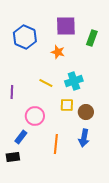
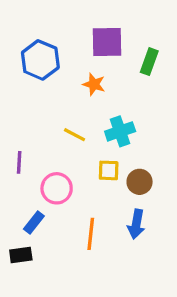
purple line: (12, 92) -> (19, 162), moved

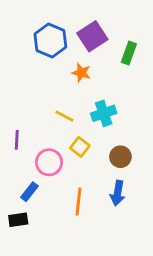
purple square: (107, 42) -> (92, 36), turned -32
blue hexagon: (40, 60) -> (50, 40), moved
yellow square: (109, 170) -> (80, 147), moved, turned 36

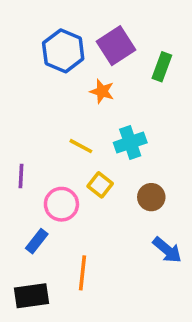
blue arrow: (118, 193) -> (167, 250), moved, turned -60
orange line: (78, 202) -> (83, 273), moved
black rectangle: (18, 220) -> (31, 296), moved, size x1.4

